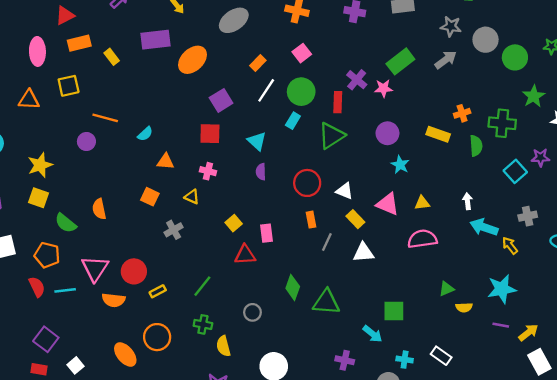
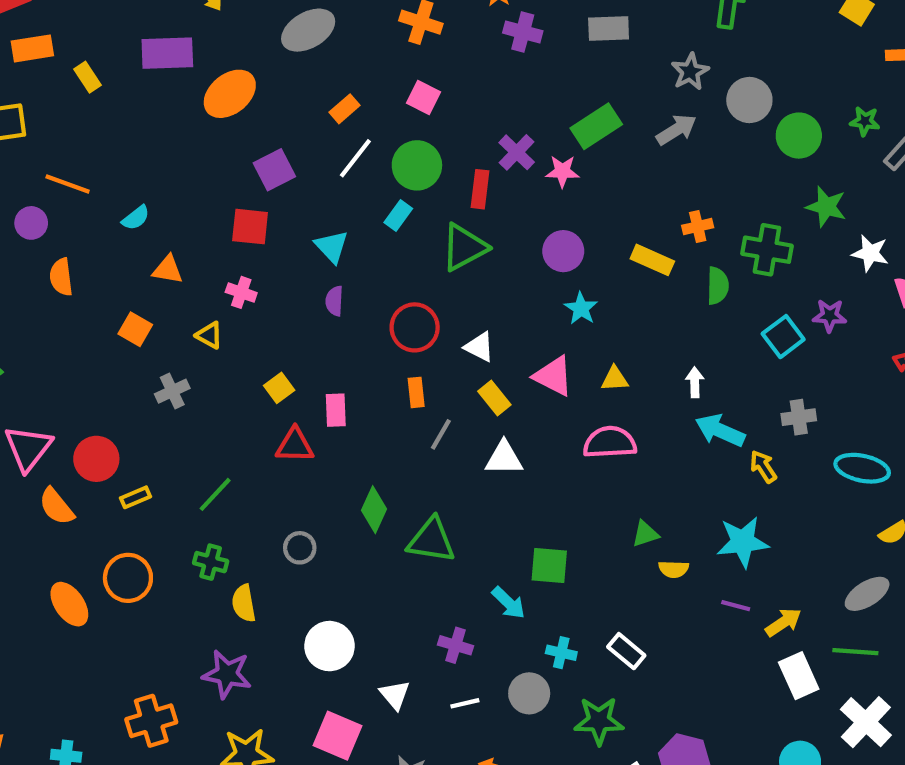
gray star: (451, 26) -> (690, 72), turned 30
pink square: (302, 53) -> (423, 98), turned -30
green star: (534, 96) -> (826, 207), turned -30
orange semicircle: (99, 209) -> (61, 277), moved
orange semicircle: (114, 300) -> (56, 506), turned 40

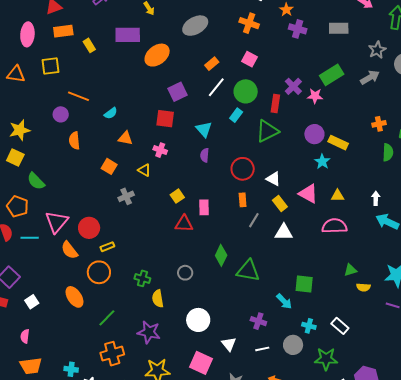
yellow rectangle: (652, 260) -> (338, 143), moved
green line: (215, 494) -> (107, 318), moved
orange circle: (128, 578) -> (99, 272), moved

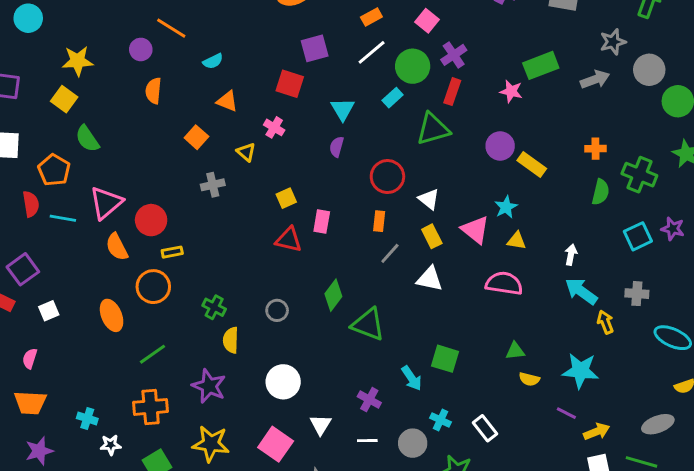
purple cross: (293, 86) -> (454, 55), moved
cyan star: (322, 162) -> (506, 207), moved

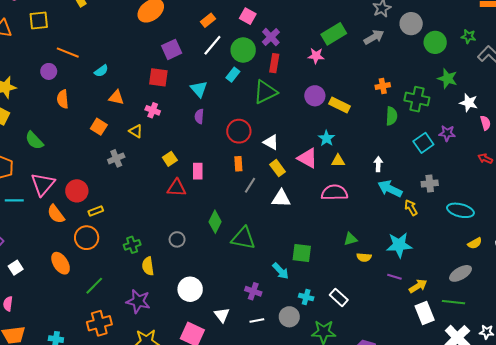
green semicircle: (87, 139) -> (34, 140), moved
green cross: (214, 307) -> (132, 245), turned -35

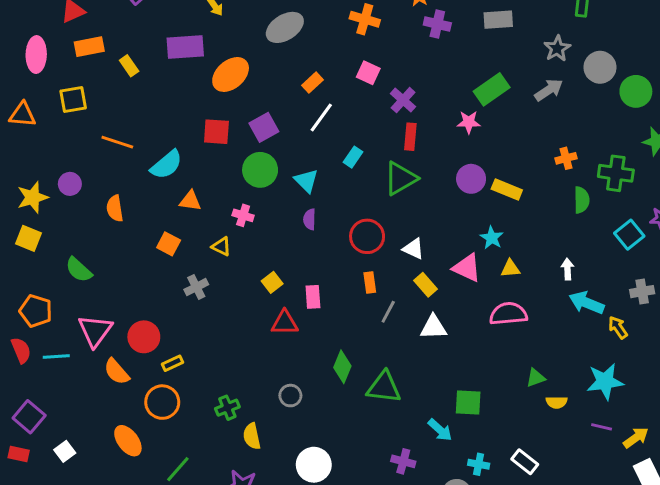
green circle: (243, 50) -> (260, 170), moved
purple circle: (49, 71) -> (70, 184), moved
cyan semicircle: (101, 71) -> (166, 165), size x1.6
red square: (158, 77) -> (216, 132), moved

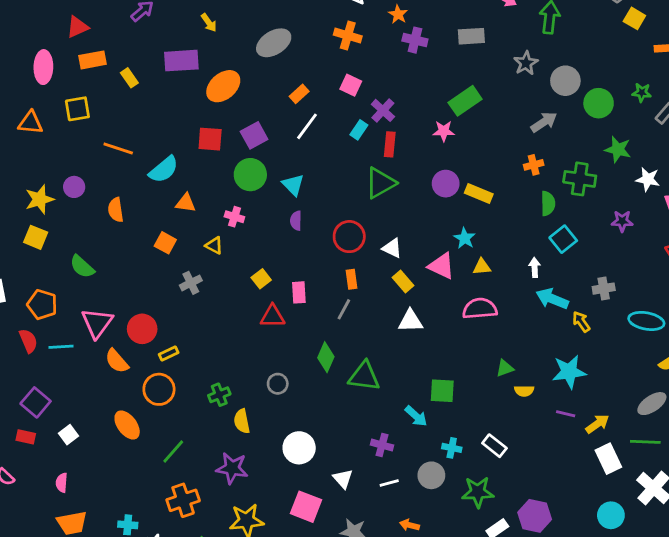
gray arrow: (549, 90) -> (544, 122), moved
cyan rectangle: (353, 157) -> (359, 130), moved
cyan square: (629, 235) -> (563, 239), moved
gray line: (388, 312) -> (344, 309), moved

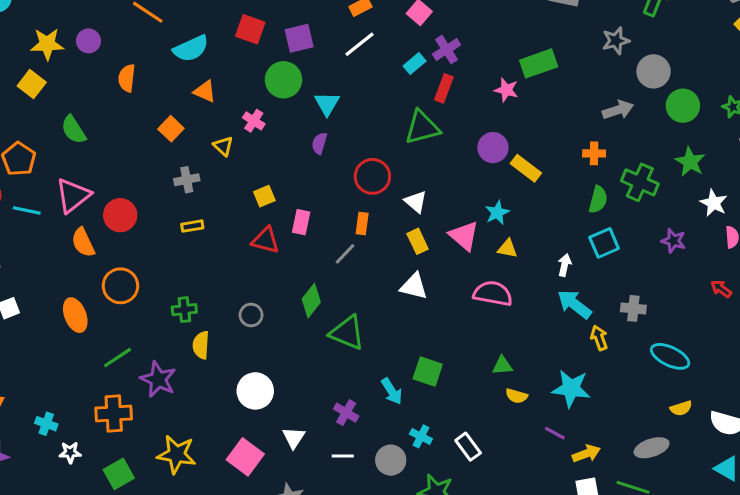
yellow rectangle: (169, 354) -> (192, 226), moved
purple star: (232, 468) -> (158, 379), moved

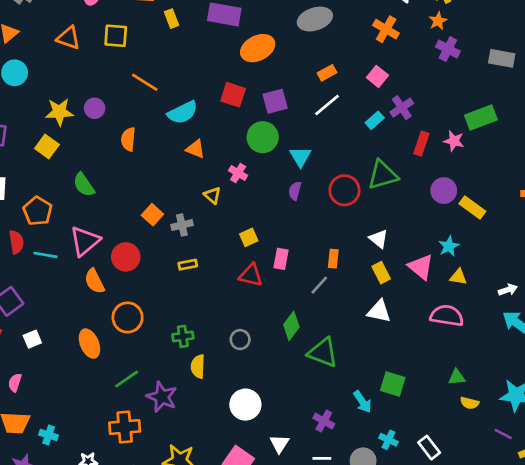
red rectangle: (444, 88) -> (421, 144), moved
orange square: (171, 129) -> (152, 215), moved
red circle: (372, 176) -> (345, 190), moved
white arrow: (565, 265) -> (508, 290), turned 60
cyan cross: (46, 424) -> (49, 435), moved

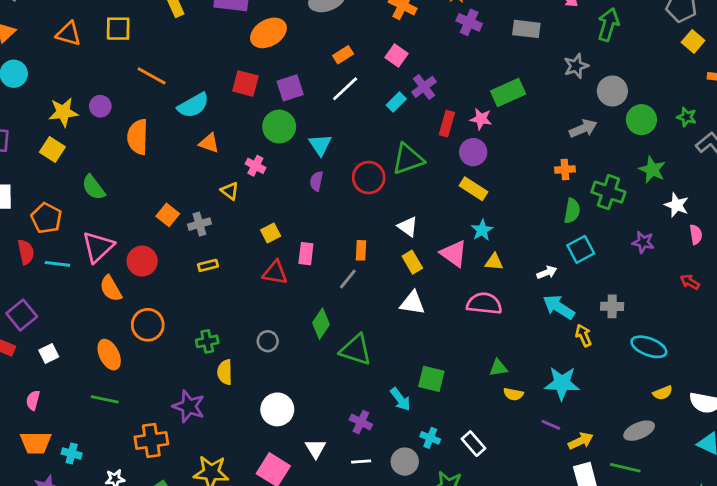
orange semicircle: (128, 139) -> (138, 137), size x1.4
purple circle: (444, 191) -> (473, 152), moved
yellow rectangle: (472, 208) -> (474, 189), moved
green line: (127, 379) -> (105, 399), moved, turned 50

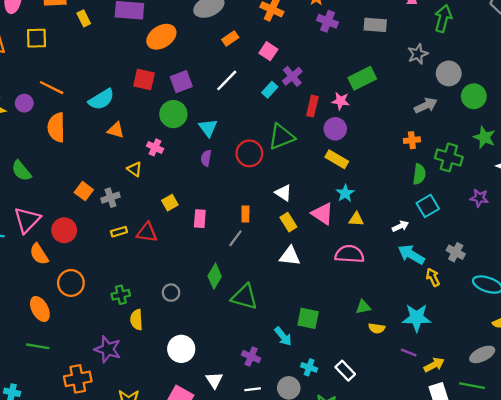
orange rectangle: (343, 55) -> (230, 39), moved
orange line: (152, 76) -> (52, 88), moved
red triangle: (275, 273) -> (147, 232), moved
gray cross: (612, 306) -> (456, 252), turned 30

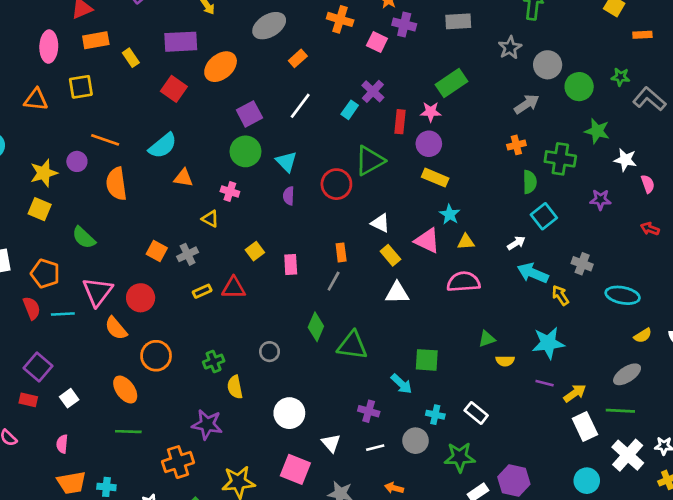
pink square: (268, 51) -> (377, 42), moved
red square: (144, 79) -> (174, 89), moved, turned 30

